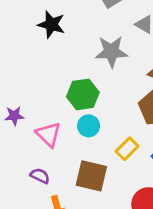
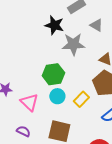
black star: (51, 24) -> (54, 25), moved
yellow rectangle: (127, 149) -> (81, 99), moved

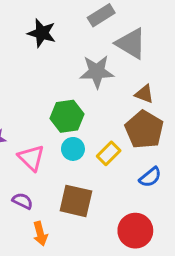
black star: (54, 25) -> (42, 33), moved
gray triangle: (96, 25) -> (131, 43), size x1.6

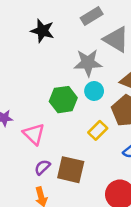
cyan circle: (73, 149) -> (94, 91), moved
purple semicircle: (22, 201) -> (42, 167), moved, turned -70

